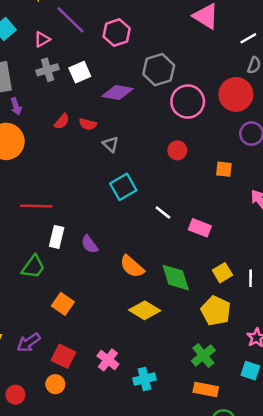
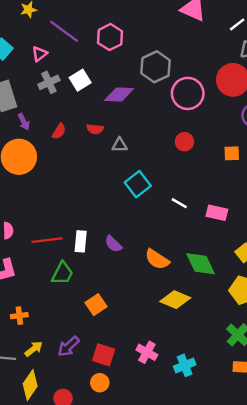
red semicircle: (62, 121) -> (59, 131), moved
gray triangle: (111, 144) -> (120, 145), turned -35
red line: (36, 206) -> (47, 240), moved
orange square: (63, 304) -> (96, 305), turned 30

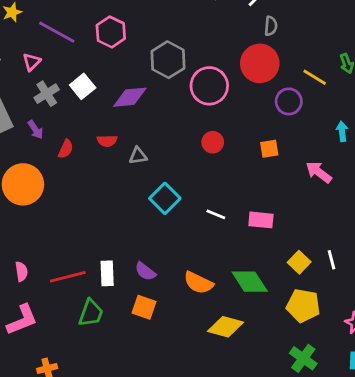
purple arrow: (24, 122) -> (35, 130), moved
orange square: (96, 305) -> (144, 307), moved, turned -30

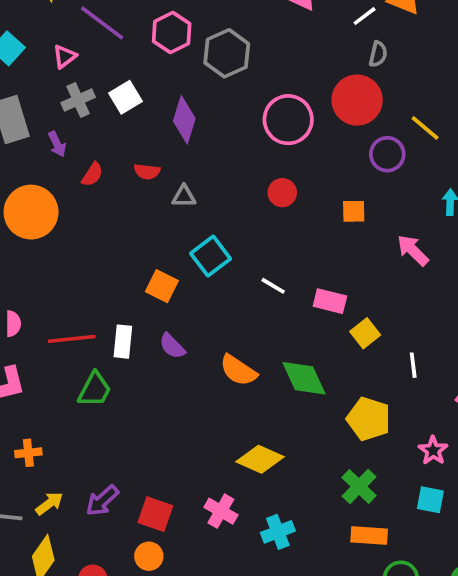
gray hexagon: (168, 60) -> (227, 53), moved
purple diamond: (130, 97) -> (184, 120), turned -76
yellow square: (299, 262) -> (365, 333), moved
orange square: (144, 307) -> (162, 286), moved
yellow diamond: (226, 327) -> (260, 459), moved

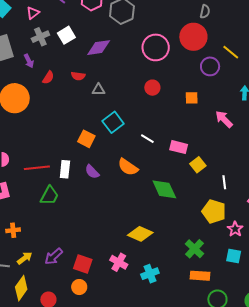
purple diamond: (184, 120) -> (99, 48), turned 65
orange semicircle: (238, 370) -> (128, 167), moved
yellow pentagon: (369, 419) -> (214, 211), moved

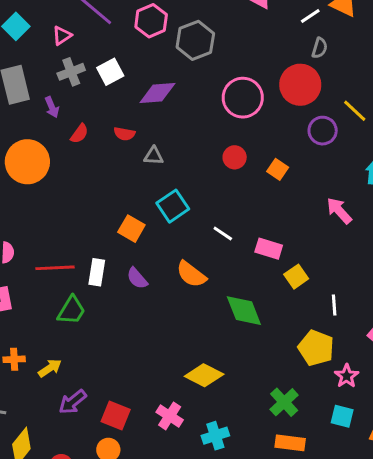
orange square: (192, 98) -> (278, 169), moved, turned 32
yellow arrow: (25, 258) -> (50, 368), moved

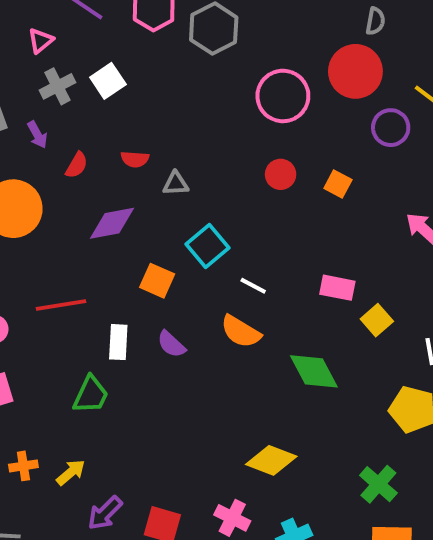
purple diamond: (157, 93) -> (112, 223), moved
white line: (223, 233) -> (253, 286), moved
red line: (55, 268) -> (61, 305), moved

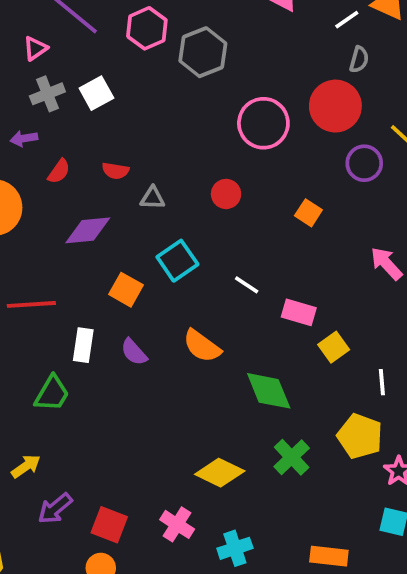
purple arrow: (37, 135) -> (24, 139), turned 104
red circle: (281, 174) -> (226, 194), moved
white line: (253, 286) -> (247, 285), moved
green cross: (378, 484) -> (292, 457), moved

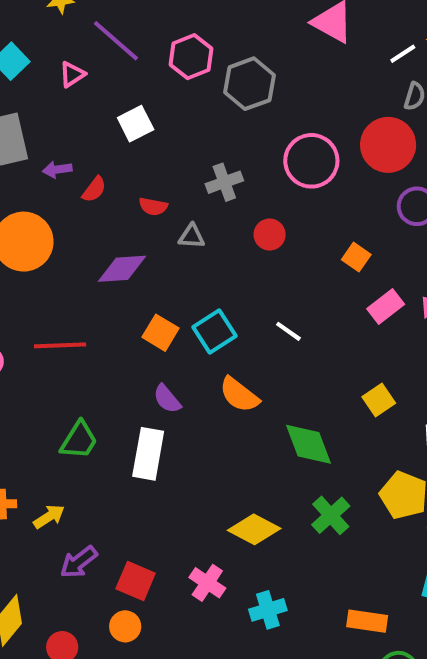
gray cross: (47, 94) -> (224, 182), moved
red semicircle: (59, 171) -> (94, 189), moved
cyan square: (177, 261) -> (215, 331), moved
pink rectangle: (299, 312) -> (386, 307), moved, turned -56
white rectangle: (83, 345) -> (148, 454), moved, size x1.4

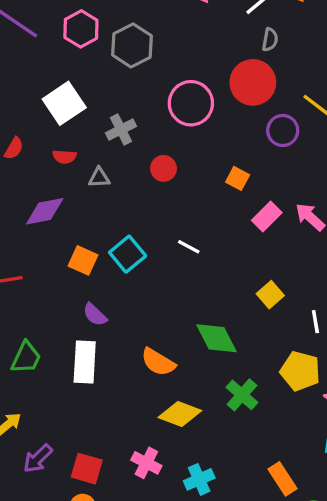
white square: (136, 124) -> (64, 103), moved, size x1.4
orange semicircle: (239, 395) -> (158, 362), moved
orange rectangle: (367, 621) -> (283, 479), turned 56

